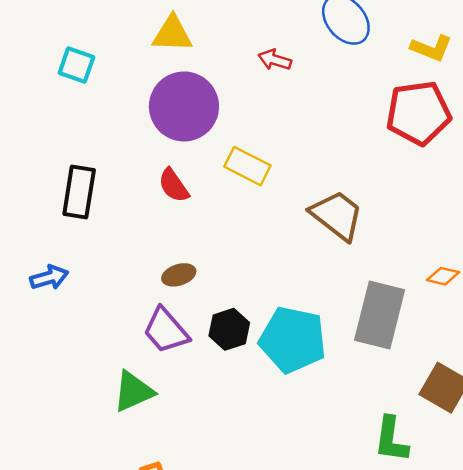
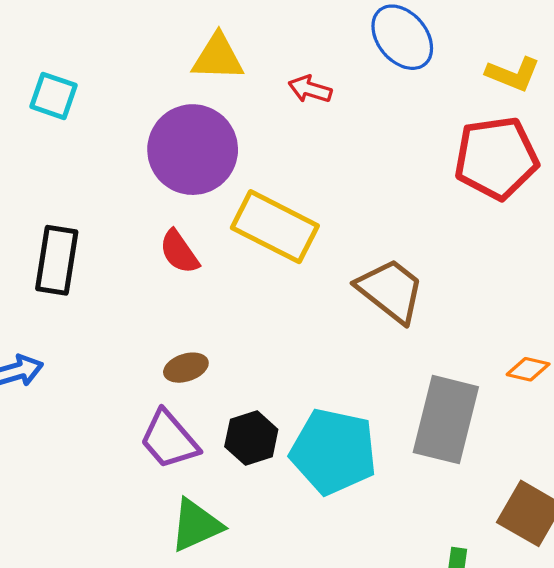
yellow triangle: (172, 34) -> (218, 57), moved
yellow rectangle: (247, 166) -> (275, 227), size x1.4
green triangle: (133, 391) -> (196, 525), moved

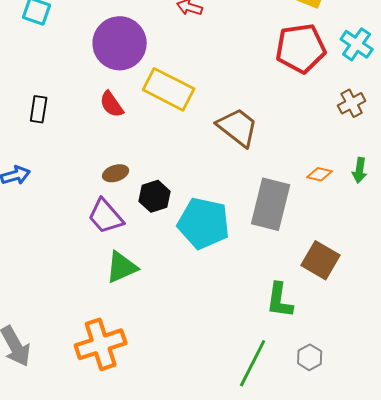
black rectangle: (57, 260) -> (39, 109), size x0.7
black hexagon: (251, 438) -> (155, 196), moved

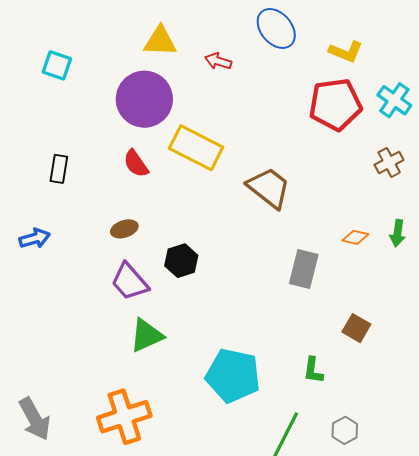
brown ellipse: (116, 173) -> (124, 229), moved
gray rectangle: (271, 204) -> (304, 269), size x0.7
cyan pentagon: (204, 223) -> (233, 376), moved
brown square: (321, 260) -> (356, 328), size x0.7
green L-shape: (280, 300) -> (313, 370), size x0.7

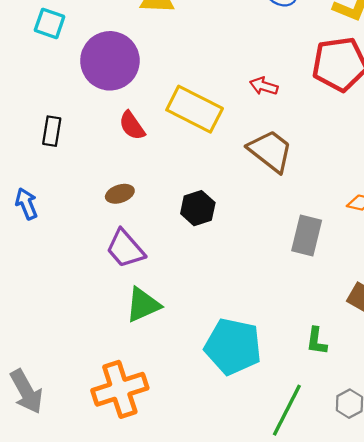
red arrow: (218, 61) -> (264, 86), moved
purple circle: (144, 99) -> (110, 61), moved
blue arrow: (35, 238) -> (26, 204), turned -96
black hexagon: (181, 261) -> (198, 208), moved

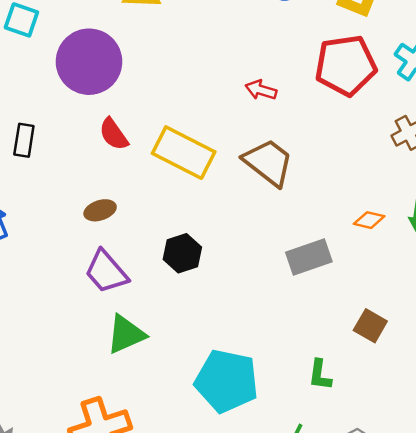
yellow rectangle: (195, 109) -> (184, 153), moved
black hexagon: (198, 208) -> (182, 253), moved
gray rectangle: (307, 236) -> (309, 257), turned 57

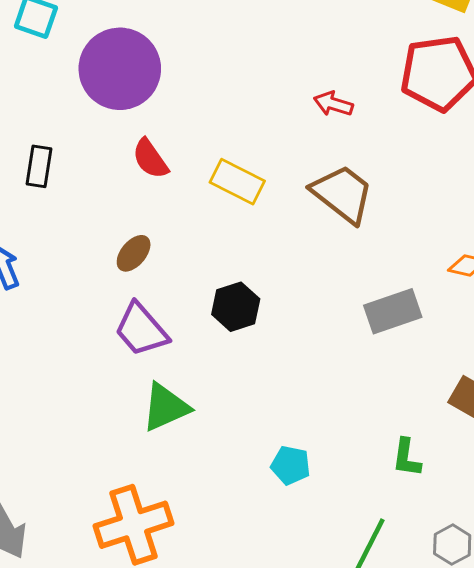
yellow rectangle: (184, 153) -> (237, 182), size x0.7
brown ellipse: (100, 210) -> (134, 253), turned -32
cyan pentagon: (227, 381) -> (291, 465), size x0.5

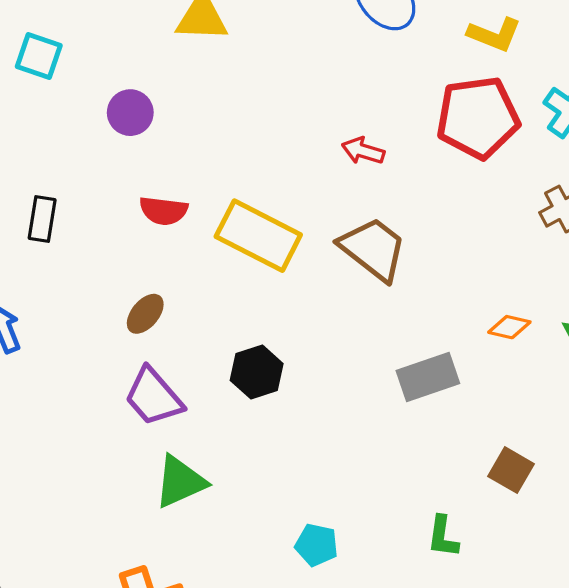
purple circle: (120, 69) -> (130, 113), size x0.5
red semicircle: (150, 159) -> (164, 211), turned -48
yellow rectangle: (237, 182) -> (258, 236), size x1.4

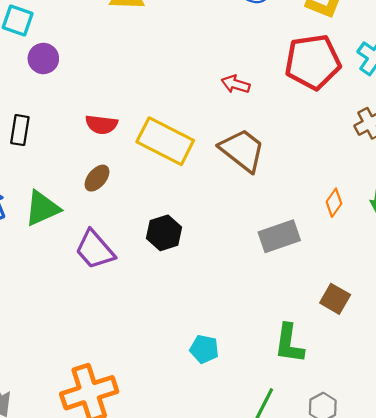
purple circle: (130, 113) -> (43, 59), moved
brown ellipse: (145, 314) -> (97, 178), moved
orange diamond: (509, 327) -> (334, 203), turned -68
green triangle: (180, 482) -> (42, 208), moved
green L-shape: (443, 537) -> (289, 344), size x1.4

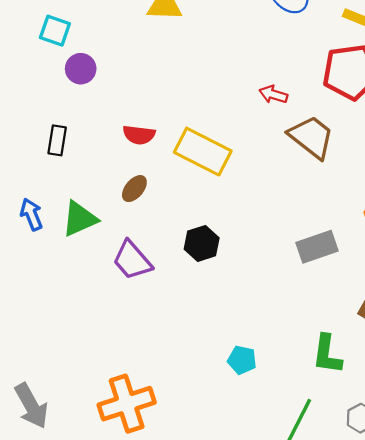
brown trapezoid: (242, 150) -> (311, 137), moved

